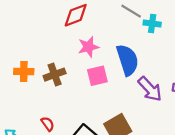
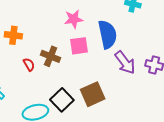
brown cross: (55, 75) -> (51, 56), moved, turned 36
red semicircle: (48, 124) -> (29, 65), moved

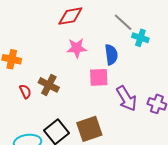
blue semicircle: (107, 34) -> (111, 55), moved, size x0.7
pink square: (79, 46) -> (99, 77), moved

